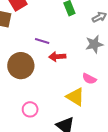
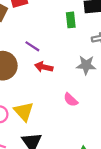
yellow triangle: (75, 97) -> (24, 111), moved

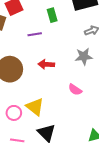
green rectangle: (71, 20) -> (52, 15), moved
purple line: (32, 46) -> (35, 34), moved, turned -32

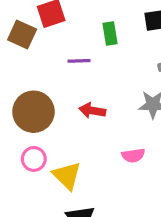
pink semicircle: (75, 90) -> (133, 155), turned -48
pink circle: (14, 113) -> (34, 159), moved

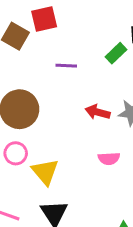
green rectangle: (110, 34) -> (116, 53), moved, turned 50
red arrow: (92, 111) -> (98, 112), moved

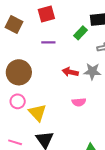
red square: (44, 19) -> (46, 14), moved

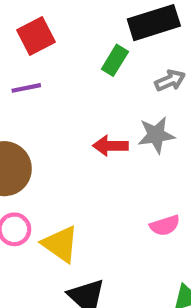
purple line: (48, 42) -> (26, 88), moved
pink semicircle: (79, 102) -> (165, 225), moved

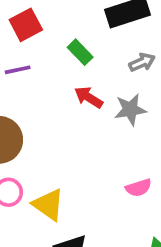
green rectangle: (115, 60) -> (80, 52), moved, turned -75
red arrow: (110, 146) -> (89, 97), moved, turned 32

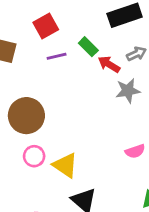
purple line: (18, 70) -> (57, 56), moved
red arrow: (89, 97) -> (109, 64), moved

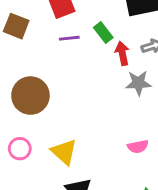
red arrow: (109, 64) -> (122, 53), turned 40
pink circle: (34, 156) -> (20, 149), moved

